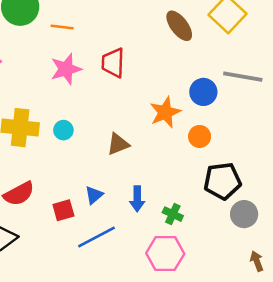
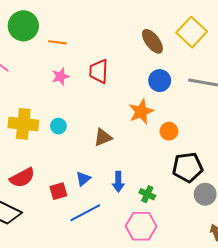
pink star: (66, 69) -> (60, 76), size x0.7
blue circle: (203, 92) -> (160, 81), moved

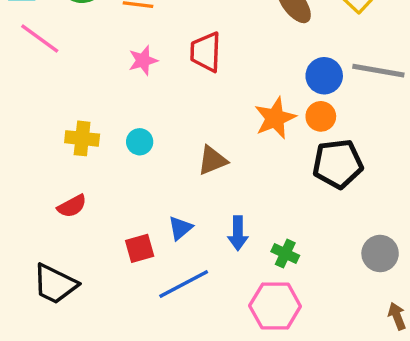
blue circle: (160, 81) -> (324, 76), moved
yellow cross: (23, 124) -> (82, 138), size x0.7
orange circle: (169, 131) -> (321, 116), moved
black pentagon: (188, 167) -> (338, 164), moved
red semicircle: (22, 178) -> (72, 206), moved, size x0.7

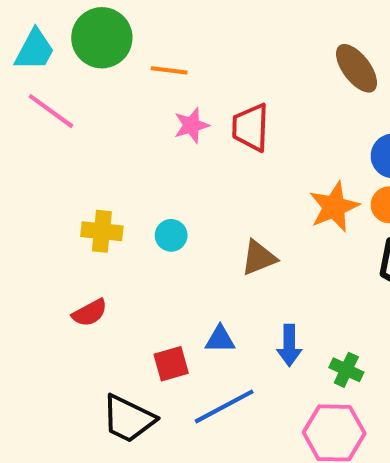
pink star: (143, 61) -> (191, 125), moved
blue triangle: (180, 228) -> (220, 339), turned 40
black trapezoid: (55, 284) -> (128, 419), moved

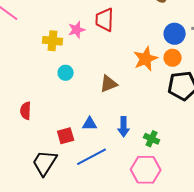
pink star: (191, 125) -> (77, 30), moved
yellow cross: (102, 231) -> (53, 41), moved
red semicircle: (90, 313) -> (26, 111), turned 120
black trapezoid: (128, 419) -> (45, 163), turned 96

